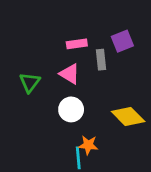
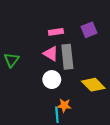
gray rectangle: (101, 60) -> (67, 57), moved, size x1.6
green triangle: (30, 82) -> (11, 60), moved

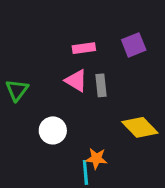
gray rectangle: (67, 57) -> (101, 85), size x0.6
white circle: (52, 80) -> (53, 130), moved

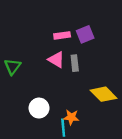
purple square: (134, 45) -> (85, 34), moved
white circle: (53, 130) -> (39, 108), moved

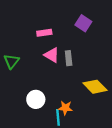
purple square: (85, 34) -> (83, 23), moved, turned -35
pink rectangle: (62, 35) -> (44, 33), moved

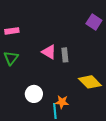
purple square: (83, 23) -> (94, 22), moved
pink rectangle: (44, 33) -> (12, 31), moved

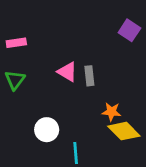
yellow diamond: (90, 82) -> (124, 131), moved
orange star: (62, 102) -> (111, 112), moved

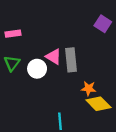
gray rectangle: (89, 76) -> (71, 60), size x1.5
white circle: (47, 130) -> (37, 69), moved

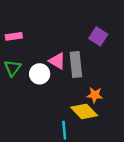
purple square: (103, 24) -> (98, 36), moved
yellow diamond: (98, 104) -> (84, 111), moved

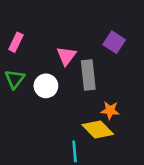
pink rectangle: (14, 36) -> (16, 42), turned -56
pink triangle: (57, 61) -> (66, 56), moved, turned 36

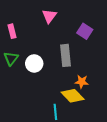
pink rectangle: (16, 42) -> (12, 31), turned -40
pink triangle: (66, 56) -> (49, 16), moved

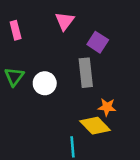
pink rectangle: (12, 31) -> (16, 30), moved
purple square: (85, 31) -> (98, 42), moved

